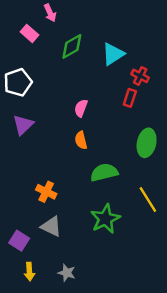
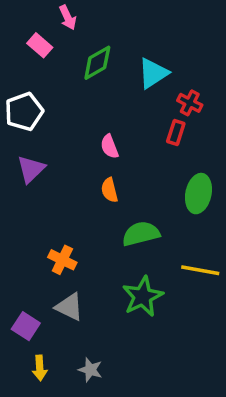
pink semicircle: (81, 108) -> (110, 146), turned -42
yellow line: (148, 199) -> (200, 270), turned -48

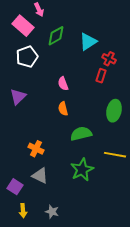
pink rectangle: (40, 45) -> (23, 26), size x1.5
white pentagon: (24, 112) -> (27, 57), moved

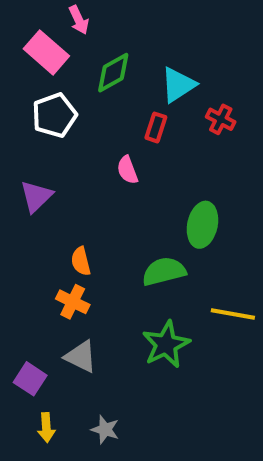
red rectangle: (101, 76) -> (156, 127), moved
orange semicircle: (63, 109) -> (81, 261), moved
green ellipse: (114, 111) -> (202, 225), moved

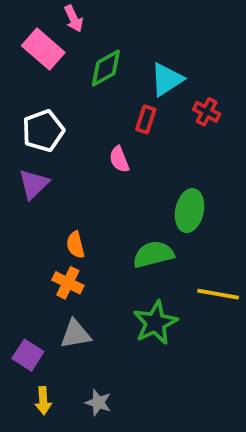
white pentagon: (54, 115) -> (43, 131), moved
gray triangle: (81, 357) -> (75, 334), turned -36

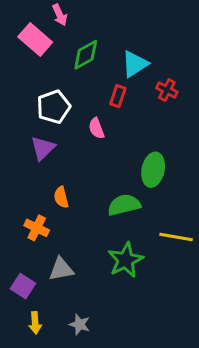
white pentagon: (43, 131) -> (54, 107), moved
purple triangle: (34, 184) -> (43, 148), moved
orange cross: (68, 283) -> (37, 228), moved

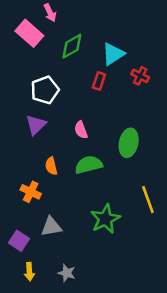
pink semicircle: (96, 128) -> (81, 130), moved
green semicircle: (124, 205) -> (89, 165), moved
yellow line: (176, 237) -> (148, 200), turned 60

